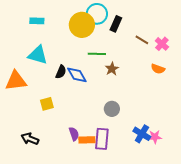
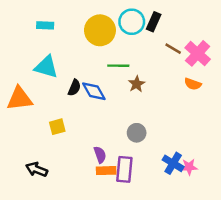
cyan circle: (97, 14) -> (132, 22), moved
black rectangle: (116, 24) -> (154, 22), moved
pink cross: (162, 44) -> (198, 53), size x1.5
purple semicircle: (74, 134) -> (100, 155), moved

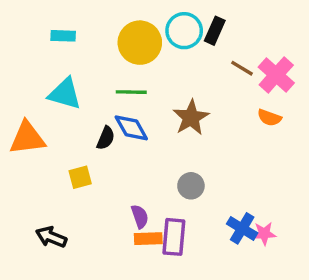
green line: (118, 66) -> (131, 92), moved
brown star: (137, 84) -> (191, 118), size x1.5
black semicircle: (74, 88) -> (106, 138), moved

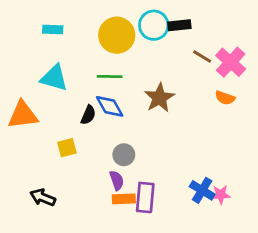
black rectangle: (215, 31) -> (179, 25), turned 60
gray circle: (191, 186) -> (124, 155), moved

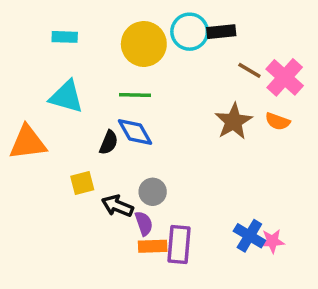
brown star: (159, 98) -> (234, 121), moved
black arrow: (43, 197) -> (117, 206), moved

